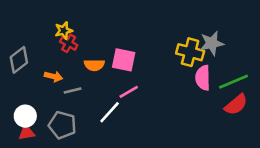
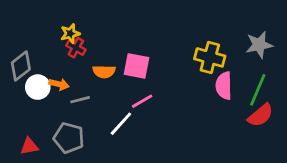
gray star: (212, 43) -> (259, 45), moved
green line: (233, 82) -> (258, 90), turned -44
white circle: (25, 116) -> (38, 87), moved

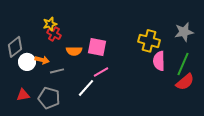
red triangle: (29, 146) -> (23, 95), moved

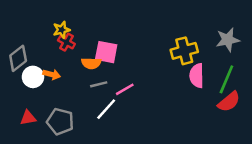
yellow cross: (149, 41) -> (184, 51), turned -30
pink square: (97, 47) -> (106, 52), moved
gray line: (57, 71) -> (99, 84), moved

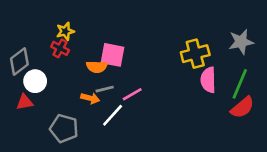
red cross: (66, 42) -> (60, 48), moved
orange arrow: (52, 74) -> (90, 98), moved
red triangle: (28, 118) -> (25, 102), moved

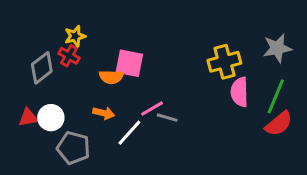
gray diamond: (19, 61) -> (42, 68), moved
white circle: (35, 81) -> (51, 118), moved
gray line: (105, 89) -> (167, 118), moved, turned 30

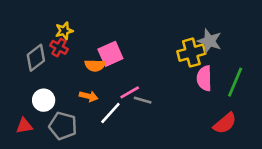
gray star: (277, 48) -> (209, 41), moved, turned 30
pink square: (129, 63) -> (110, 54), turned -35
red triangle: (28, 118) -> (24, 126), moved
red semicircle: (279, 124) -> (225, 123), moved

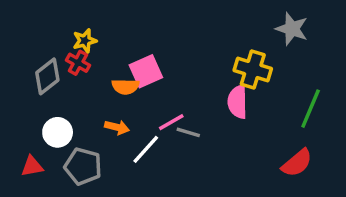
gray star: (209, 41) -> (292, 29), moved
yellow cross: (191, 53) -> (253, 70), turned 32
pink semicircle: (204, 78) -> (238, 102), moved

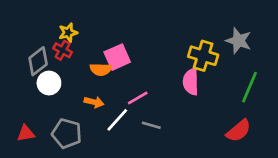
gray star: (292, 29) -> (239, 41), moved
white circle: (58, 132) -> (49, 83), moved
gray line: (188, 132) -> (151, 125), moved

